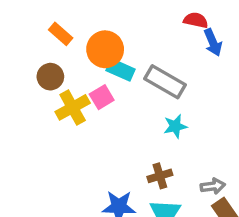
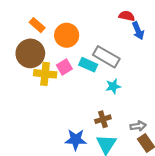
cyan rectangle: (121, 70) -> (88, 65), moved
brown circle: (50, 77) -> (30, 53), size x1.6
yellow cross: (73, 107) -> (45, 74), turned 35

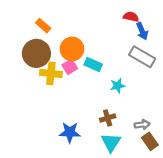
orange circle: (67, 35) -> (72, 49), moved
gray rectangle: (106, 57) -> (142, 57), moved
blue star: (76, 140) -> (70, 132), moved

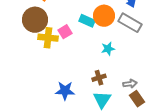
orange circle: (72, 49) -> (104, 16), moved
cyan rectangle: (93, 65) -> (87, 21), moved

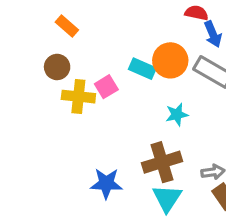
brown circle: (35, 20) -> (57, 67), size x0.6
brown cross: (99, 78) -> (162, 162), size x1.6

